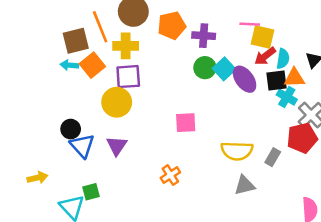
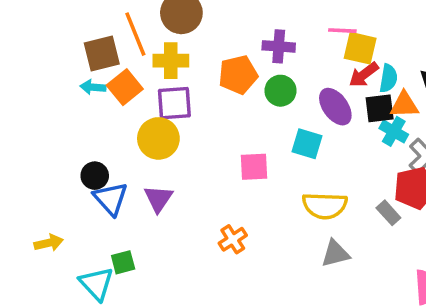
orange pentagon: (172, 25) -> (238, 75), moved
cyan square: (224, 69) -> (307, 144), moved, turned -30
gray rectangle: (273, 157) -> (388, 213), moved, turned -72

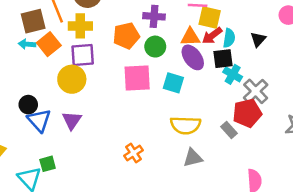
orange triangle: (404, 105) -> (190, 37), moved
pink square: (254, 167) -> (137, 78), moved, size x1.4
orange cross: (233, 239) -> (133, 153), moved

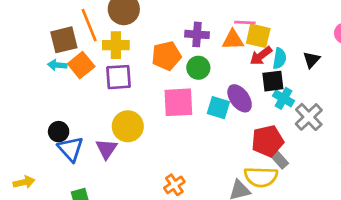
orange triangle: (190, 37) -> (233, 40), moved
purple ellipse: (193, 57) -> (240, 98), moved
yellow circle: (72, 79) -> (128, 126), moved
red pentagon: (247, 113) -> (268, 141), moved
yellow semicircle: (185, 125) -> (261, 177), moved

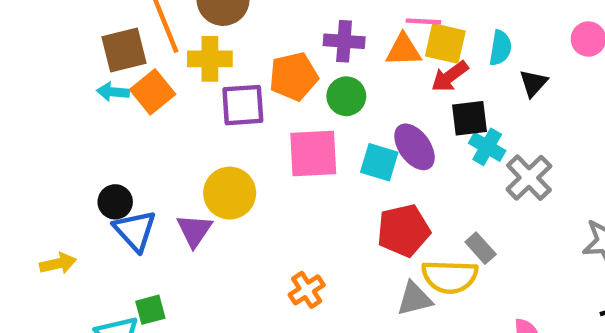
cyan semicircle: (280, 58) -> (500, 48), moved
purple square: (118, 77) -> (243, 105), moved
red pentagon: (268, 141) -> (403, 231), moved
yellow arrow: (24, 182) -> (58, 264), moved

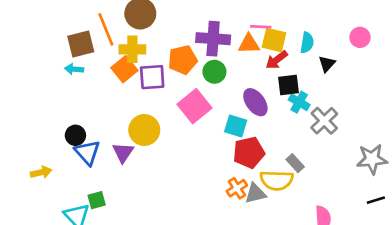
purple cross: (344, 41) -> (213, 39), size x1.4
orange square: (153, 92) -> (124, 69), moved
pink square: (313, 153) -> (195, 106), turned -36
cyan square: (379, 162) -> (236, 126), moved
orange cross: (307, 290) -> (237, 188), moved

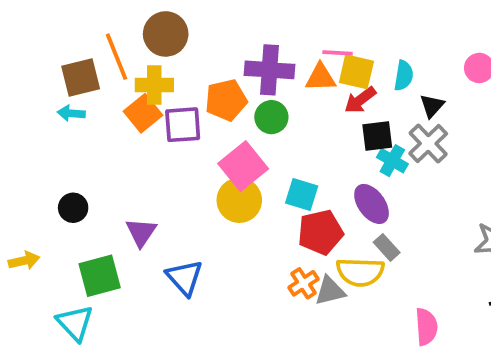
purple ellipse: (255, 102) -> (372, 204), moved
gray cross: (324, 121) -> (428, 144), moved
yellow circle: (144, 130) -> (239, 200), moved
blue triangle: (87, 152) -> (185, 278), moved
green square: (97, 200) -> (100, 276), moved, size x1.6

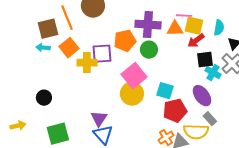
yellow cross: (154, 85) -> (87, 63), moved
orange square: (143, 113) -> (69, 48), moved
purple triangle: (141, 232) -> (99, 119), moved

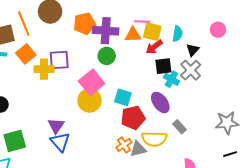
orange pentagon: (125, 41) -> (84, 24), moved
gray rectangle: (210, 119) -> (180, 127), moved

